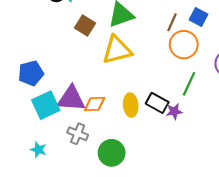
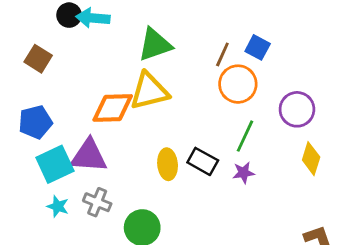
brown square: (85, 25) -> (38, 59), moved
orange diamond: (95, 104) -> (113, 108), moved, size x1.4
purple star: (174, 111) -> (244, 173), moved
cyan star: (38, 150) -> (58, 206), moved

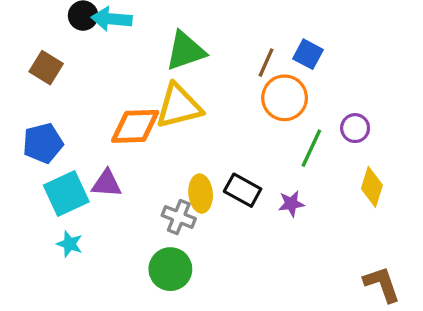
purple circle: (297, 109) -> (355, 128), size x0.7
green line: (245, 136) -> (311, 148), moved
purple triangle: (89, 156) -> (107, 183), size x0.7
gray cross: (97, 202) -> (179, 217), moved

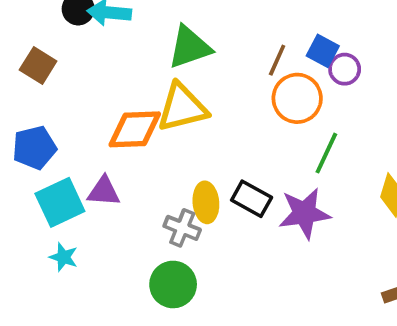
purple circle: (355, 128) -> (345, 69), moved
purple star: (291, 204) -> (304, 213), size x1.8

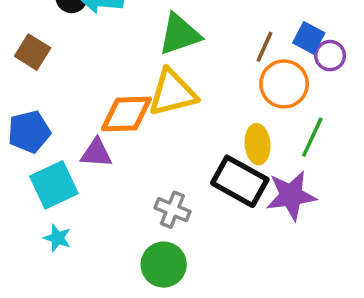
purple triangle: (104, 191) -> (96, 153), moved
black rectangle: (252, 199) -> (240, 181), size x1.4
yellow ellipse: (206, 202) -> (257, 144), moved

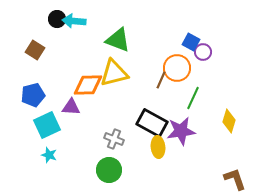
green triangle: (180, 34) -> (118, 40), turned 40
brown line: (265, 47) -> (161, 80), moved
yellow ellipse: (257, 144) -> (158, 147), moved

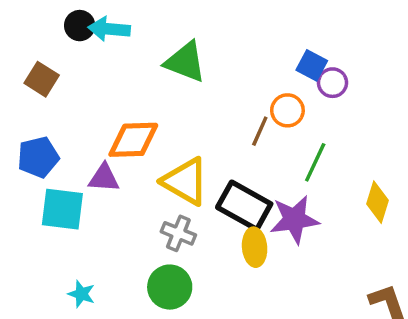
orange circle: (177, 68) -> (287, 110), size x0.7
yellow triangle: (114, 73) -> (185, 181), moved, turned 44
cyan square: (47, 125) -> (62, 209), turned 32
cyan star: (49, 155) -> (81, 294), moved

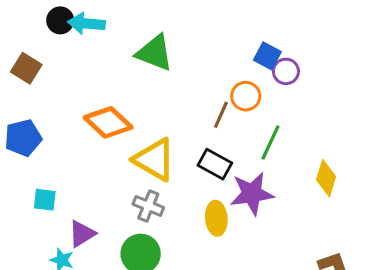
orange diamond: (133, 140) -> (108, 122), turned 45
purple triangle: (104, 178) -> (82, 234), moved, turned -36
black rectangle: (244, 206) -> (215, 164), moved, size x0.7
cyan square: (62, 209) -> (45, 200), moved, size x0.6

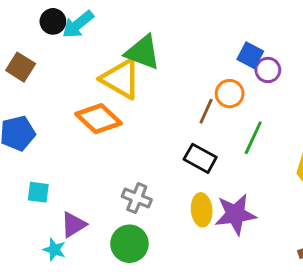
cyan arrow: (86, 23) -> (78, 24), turned -44
yellow triangle: (155, 160) -> (121, 79), moved
purple star: (252, 194) -> (235, 214), moved

